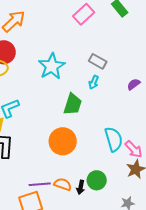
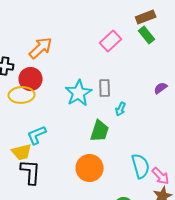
gray rectangle: (98, 61) -> (105, 88), moved, turned 60
purple semicircle: (134, 84) -> (161, 88), moved

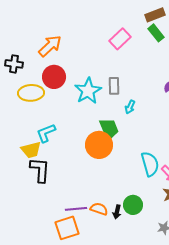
red circle: (31, 79) -> (54, 77), moved
green trapezoid: (100, 131) -> (109, 129), turned -40
orange circle: (90, 168) -> (99, 145), moved

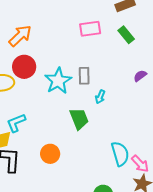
green rectangle: (156, 33) -> (126, 35), moved
pink rectangle: (120, 39) -> (90, 29), turned 35
orange circle: (99, 145) -> (50, 154), moved, size x0.7

